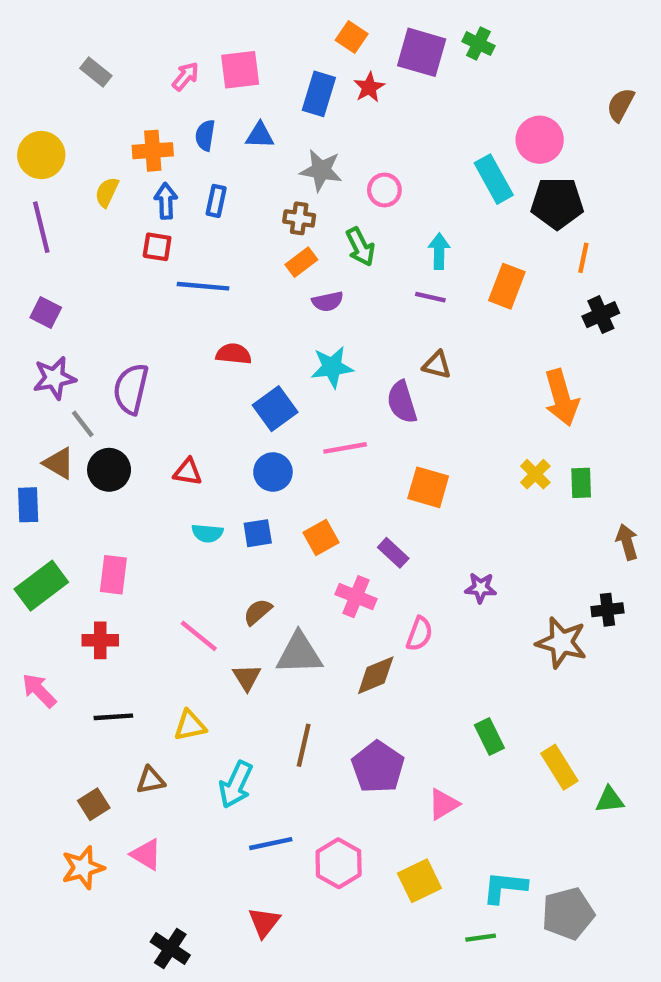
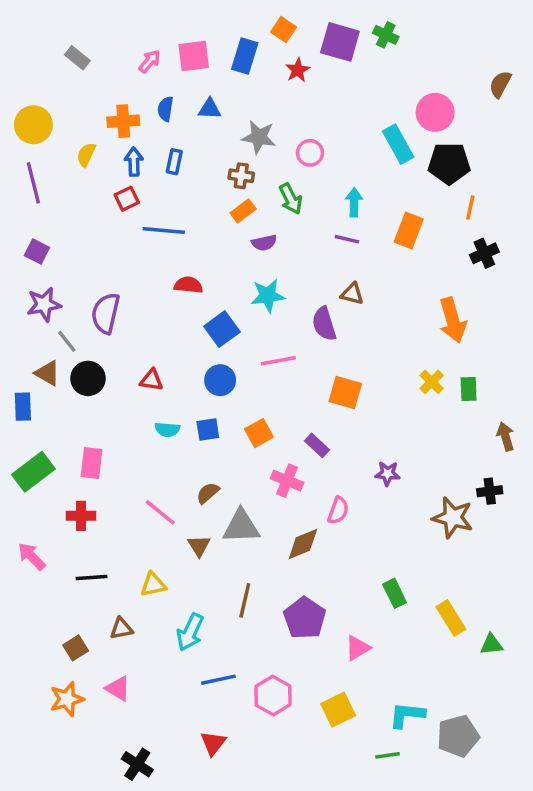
blue rectangle: (319, 94) -> (245, 56), moved
red square: (157, 247) -> (127, 199), turned -35

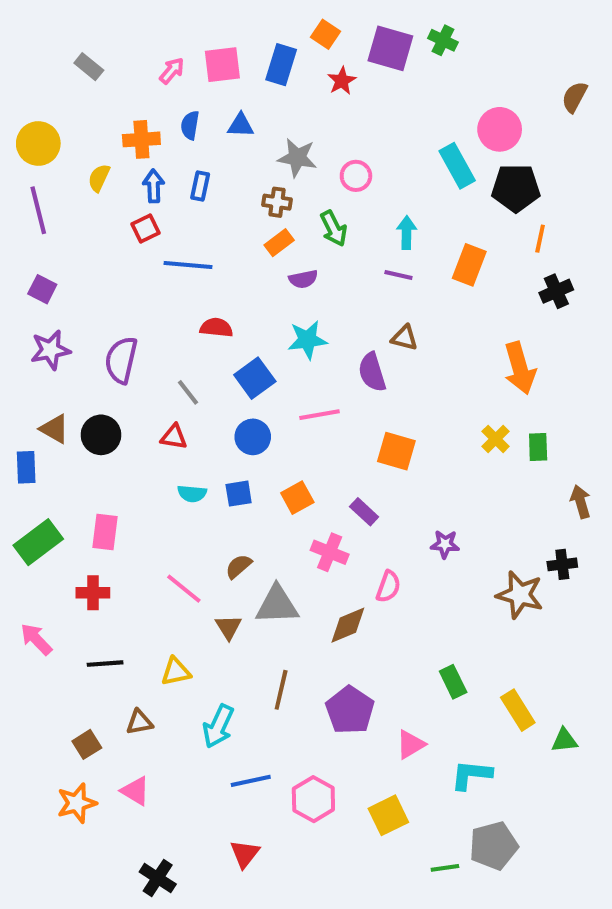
gray line: (67, 341) -> (188, 392), moved
cyan L-shape: (407, 715) -> (471, 775), moved
gray pentagon: (458, 736) -> (494, 846), moved

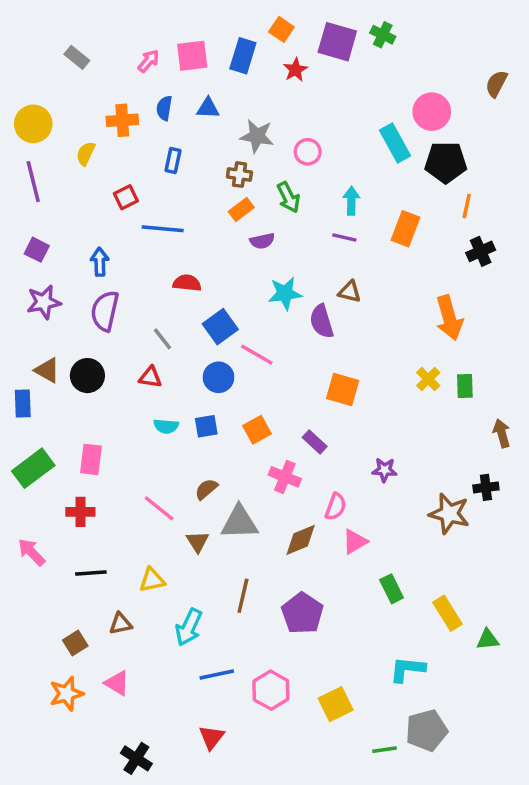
blue arrow: (154, 186) -> (100, 262), moved
cyan star: (307, 340) -> (285, 293), moved
pink line: (320, 415) -> (257, 355), moved, turned 40
pink triangle: (411, 744) -> (355, 542), moved

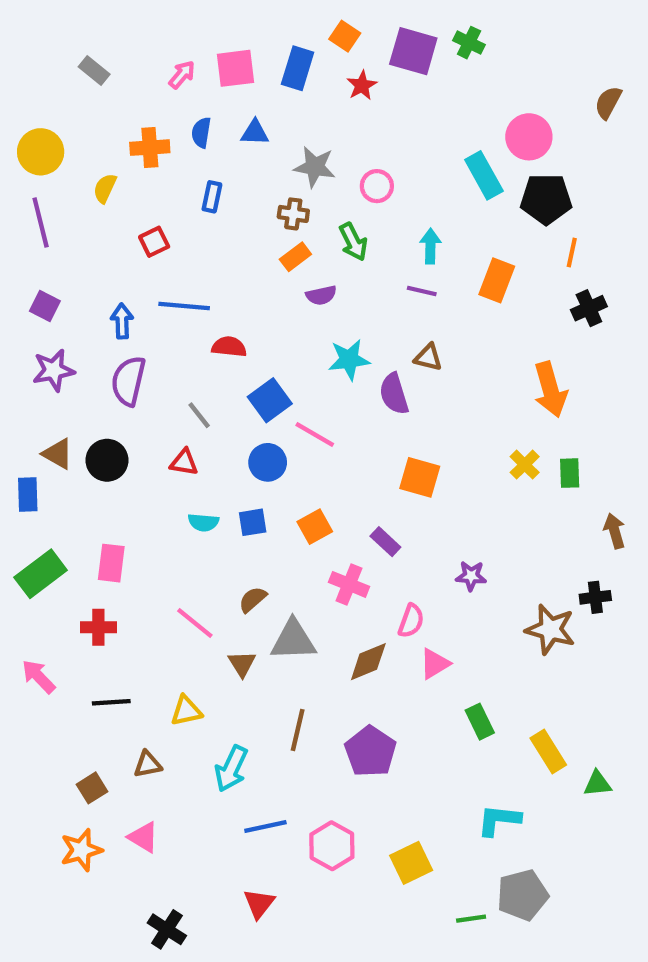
blue line: (163, 229) -> (184, 306), moved

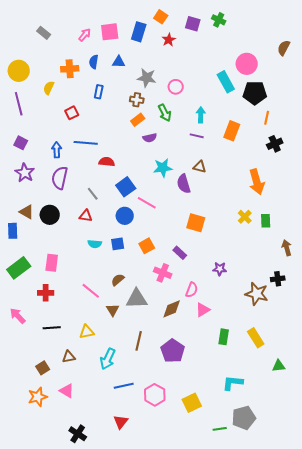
purple square: (413, 51) -> (193, 24), size x0.7
purple star: (53, 370) -> (25, 173), turned -30
green rectangle: (480, 722) -> (224, 337), turned 35
yellow rectangle: (548, 752) -> (256, 338), moved

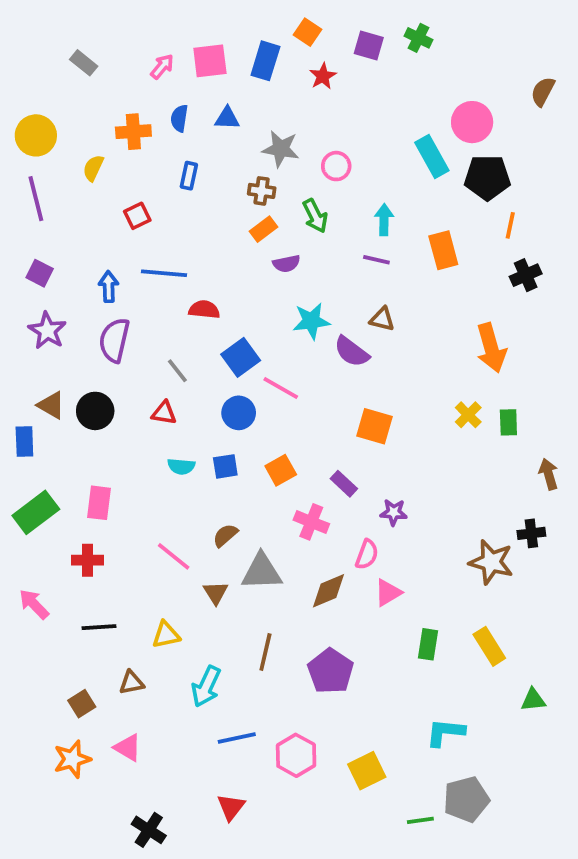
orange rectangle: (232, 131) -> (443, 250), turned -36
purple semicircle: (184, 184) -> (352, 352), turned -36
purple star: (220, 269) -> (394, 512), moved

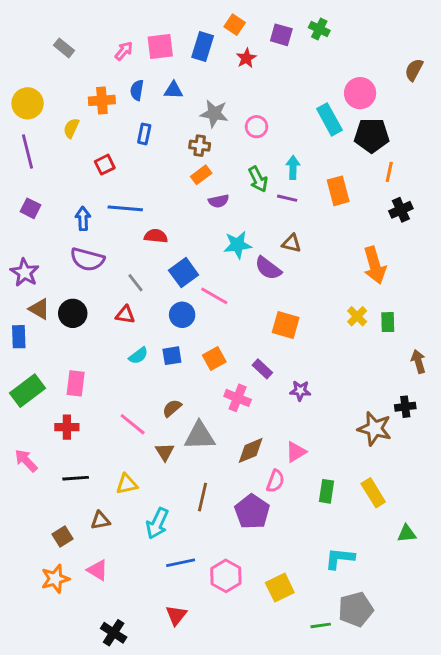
green arrow: (315, 216) -> (258, 179), moved
purple star: (47, 331) -> (25, 273), moved
purple semicircle: (114, 340) -> (87, 259), turned -88
cyan semicircle: (181, 466) -> (138, 356), turned -42
pink semicircle: (367, 554) -> (275, 481), moved

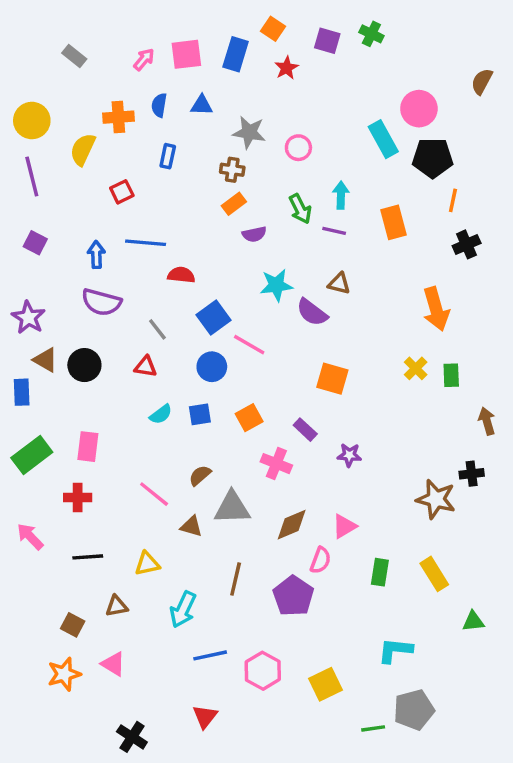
yellow semicircle: (71, 128) -> (83, 149), size x1.4
brown triangle: (165, 452) -> (191, 526), turned -42
brown square: (63, 536) -> (73, 625), turned -30

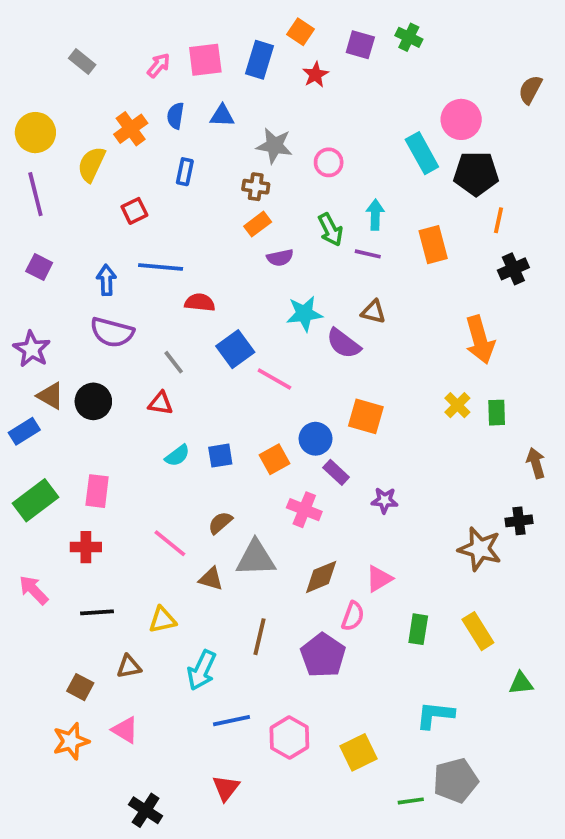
orange cross: (118, 117) -> (131, 129), turned -32
blue circle: (212, 367) -> (316, 439), moved
blue rectangle: (22, 392) -> (24, 431), turned 60

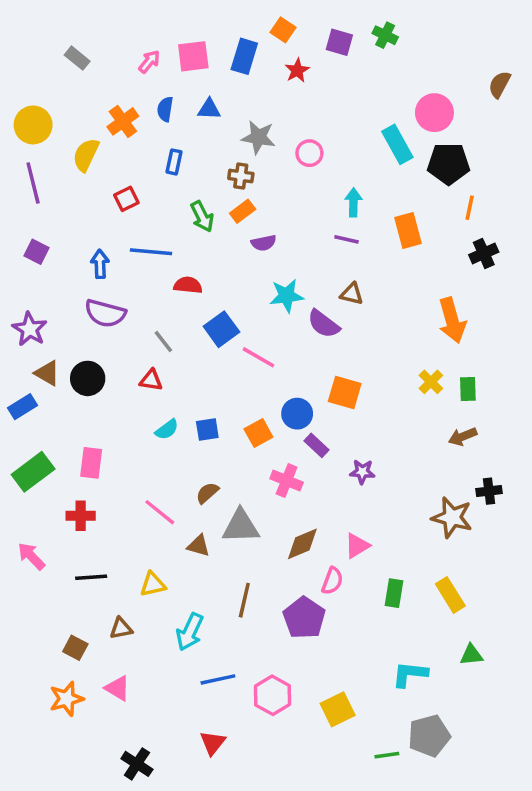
green arrow: (330, 230) -> (202, 216), moved
brown arrow: (536, 463) -> (463, 437), moved, turned -96
green triangle: (521, 683) -> (471, 655), moved

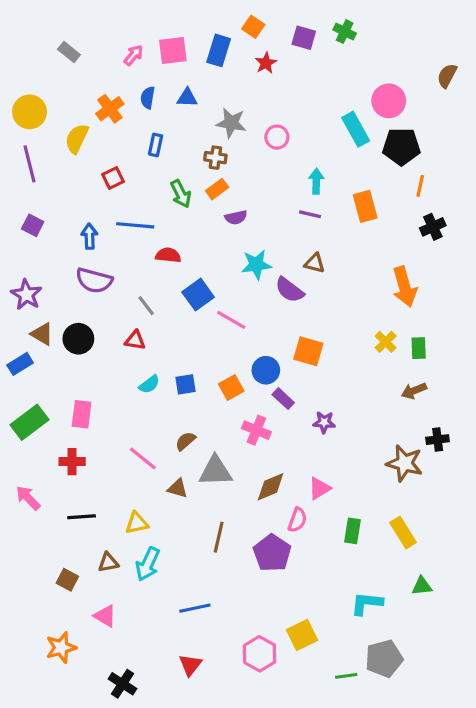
cyan arrow: (190, 632) -> (148, 564), moved
pink hexagon: (272, 695) -> (260, 654), moved
orange star: (67, 699) -> (61, 647), moved

